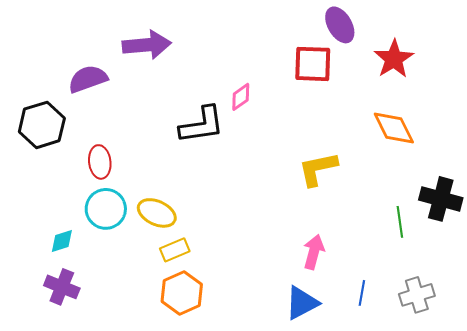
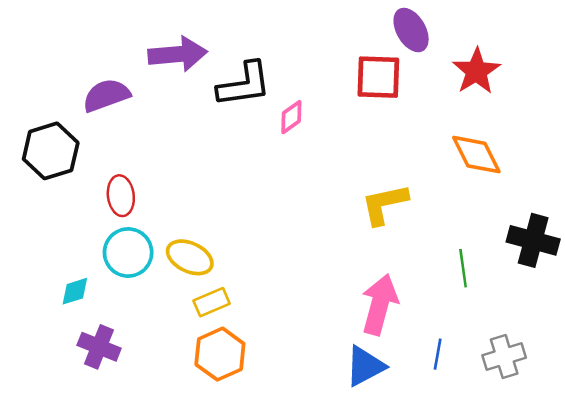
black L-shape: (202, 125) -> (244, 84), moved
green line: (400, 222) -> (463, 268), moved
pink arrow: (314, 252) -> (380, 304), size x1.4
purple cross: (62, 287) -> (99, 347), moved

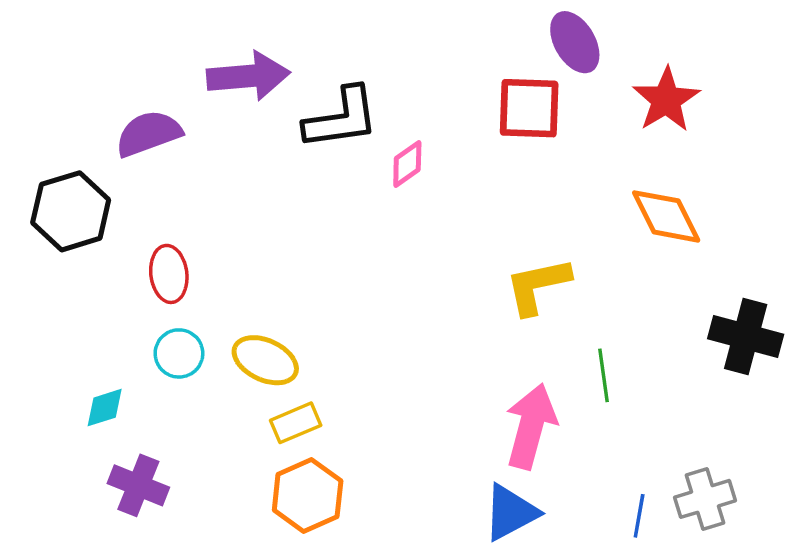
cyan circle: (128, 253) -> (179, 353), size x0.7
green line: (463, 268) -> (604, 375), moved
blue line: (438, 354) -> (639, 516), moved

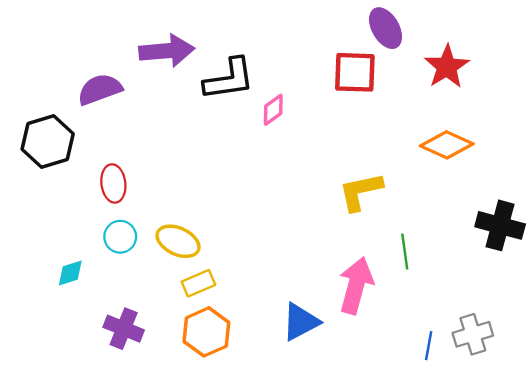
orange diamond: (666, 216) -> (447, 145), turned -39
purple cross: (138, 485) -> (124, 329), moved
blue triangle: (511, 512) -> (300, 322), moved

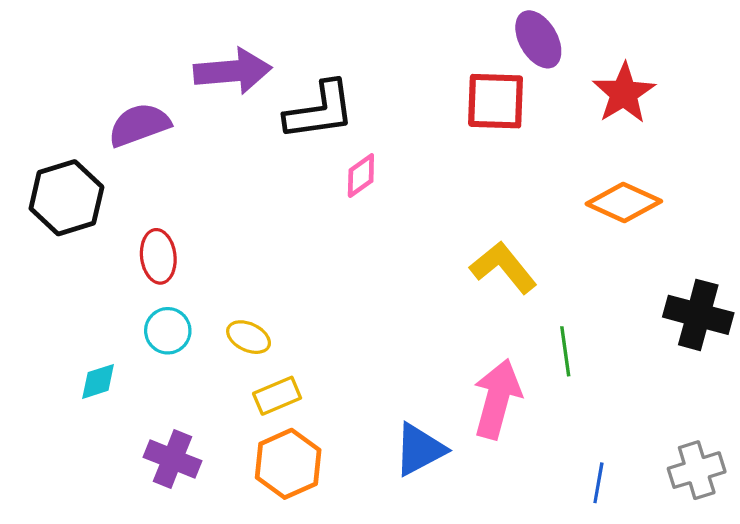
pink diamond: (273, 110) -> (361, 176), moved
yellow L-shape: (361, 191) -> (503, 267), turned 63
yellow ellipse: (178, 241) -> (249, 337), size x0.7
gray cross: (473, 334) -> (697, 470), moved

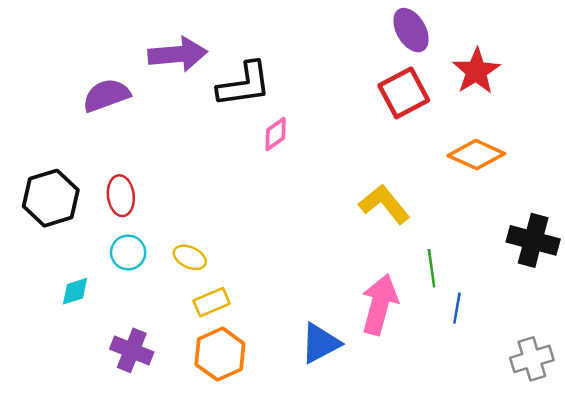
red square: (496, 101) -> (404, 93), moved, turned -30
black hexagon: (66, 198) -> (51, 198), moved
blue line: (598, 483) -> (457, 308), moved

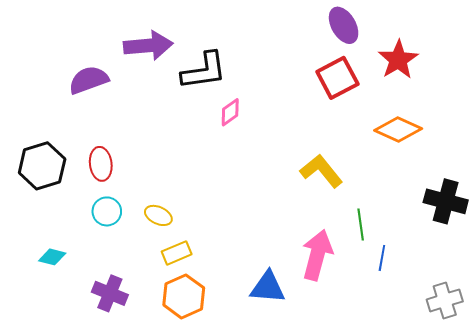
cyan diamond: (75, 291) -> (52, 257), moved, turned 32
blue triangle: (320, 343) -> (268, 287), turned 33

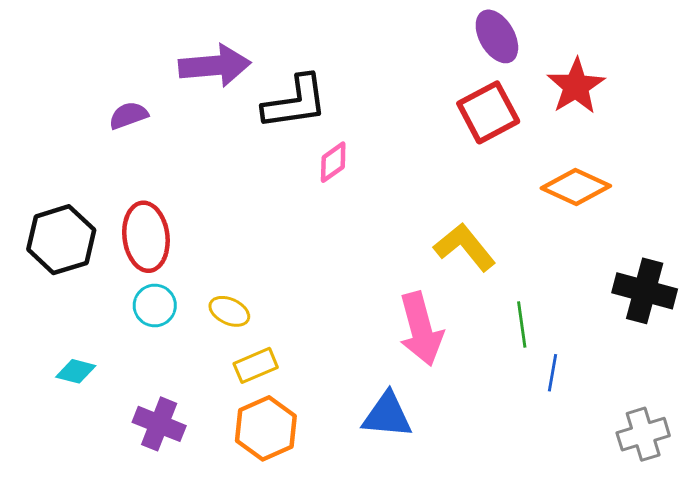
purple semicircle: (89, 80) -> (128, 115), size x0.7
red ellipse: (101, 164) -> (146, 237), size x1.4
pink arrow: (317, 255) -> (421, 329), moved, turned 150

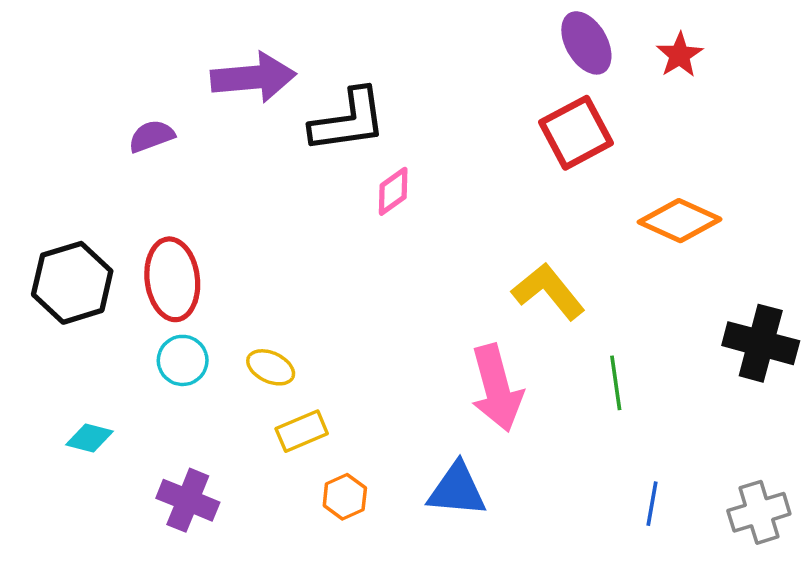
red star: (576, 86) -> (680, 55), moved, size x0.7
blue line: (552, 373) -> (652, 504), moved
orange hexagon: (266, 428) -> (345, 497), moved, size x0.6

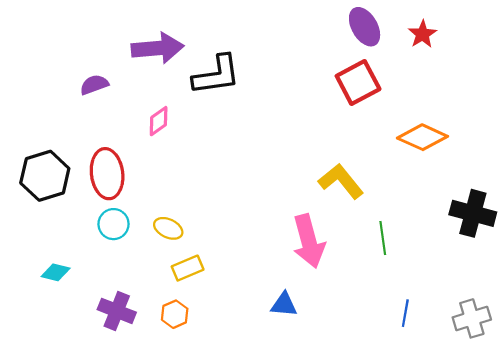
pink diamond: (393, 191) -> (159, 121), moved
blue triangle: (457, 490) -> (284, 305), size x0.7
orange hexagon: (345, 497) -> (175, 314), moved

